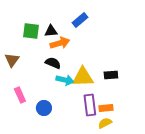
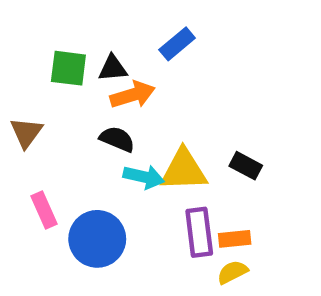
black rectangle: (111, 75) -> (246, 166), turned 32
blue circle: (44, 108) -> (97, 239), size x1.6

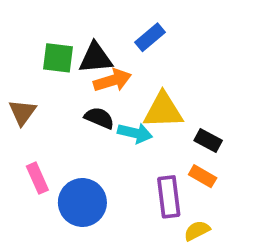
black triangle: (113, 68) -> (96, 58), size x1.4
yellow triangle: (184, 170) -> (163, 110), moved
cyan arrow: (144, 177) -> (135, 133), moved
orange rectangle: (235, 239) -> (203, 176), moved, turned 36

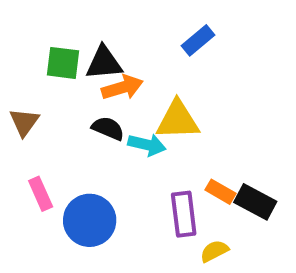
blue rectangle: (150, 37) -> (198, 40), moved
black rectangle: (208, 141) -> (255, 202), moved, size x1.4

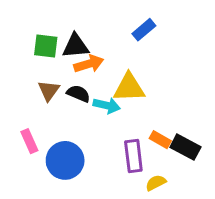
brown triangle: (24, 122) -> (49, 91), moved

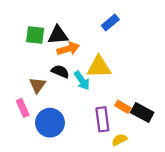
brown triangle: (49, 91) -> (37, 85), moved
cyan arrow: (107, 105) -> (82, 81), turned 42

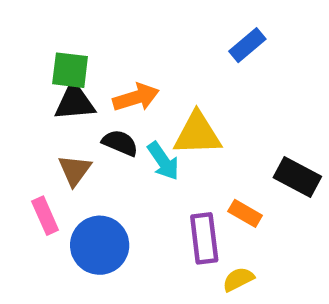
blue rectangle: (110, 22) -> (247, 45), moved
black triangle: (58, 35) -> (75, 102), moved
black rectangle: (142, 112) -> (297, 177), moved

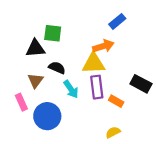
green square: (70, 70) -> (53, 33), moved
orange arrow: (136, 97) -> (103, 46), moved
cyan arrow: (163, 161) -> (71, 89), moved
purple rectangle: (204, 238) -> (97, 87), moved

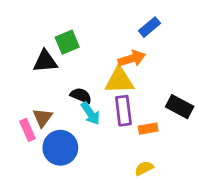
green square: (53, 33) -> (67, 42), turned -30
black semicircle: (57, 68) -> (81, 96), moved
brown triangle: (35, 81) -> (43, 118), moved
orange rectangle: (116, 101) -> (148, 129), turned -40

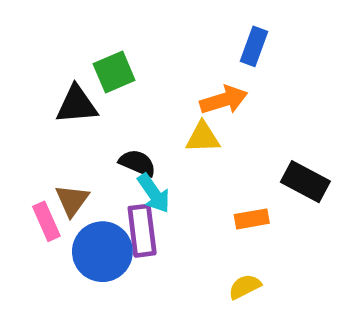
blue rectangle: (149, 27) -> (254, 46), turned -30
yellow triangle: (119, 81) -> (203, 137), size x0.7
purple rectangle: (123, 111) -> (142, 231), moved

